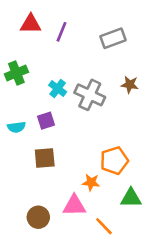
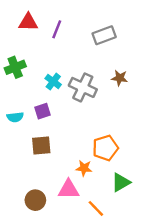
green triangle: (131, 198) -> (121, 182), turned -30

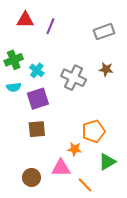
gray rectangle: (104, 35) -> (104, 32), moved
cyan cross: (53, 82) -> (37, 70), moved
purple square: (42, 111) -> (38, 99), size x1.5
cyan semicircle: (15, 117) -> (14, 87), moved

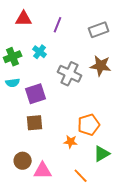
purple line: (50, 26) -> (58, 25), moved
brown star: (106, 69) -> (101, 66), size x1.5
cyan cross: (37, 70) -> (40, 52), moved
pink triangle: (61, 168) -> (43, 171), moved
brown circle: (32, 177) -> (23, 161), moved

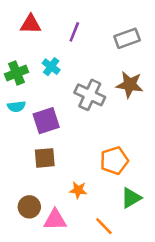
orange star: (71, 142) -> (78, 190), moved

